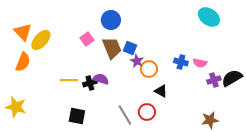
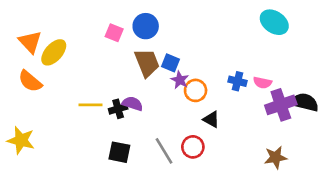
pink square: (87, 39) -> (114, 33), moved, turned -32
orange semicircle: (23, 62) -> (30, 81), turned 108
black semicircle: (232, 78) -> (304, 102), turned 45
purple cross: (214, 80) -> (281, 105), size x1.6
black square: (77, 116) -> (119, 152), moved

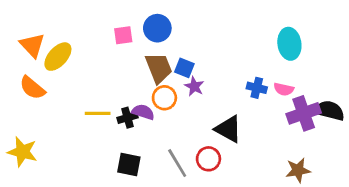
cyan ellipse: (274, 22) -> (289, 44), moved, turned 48
pink square: (114, 33) -> (123, 35), turned -30
orange circle: (196, 90) -> (164, 98), moved
black triangle: (211, 119) -> (228, 129), size x1.5

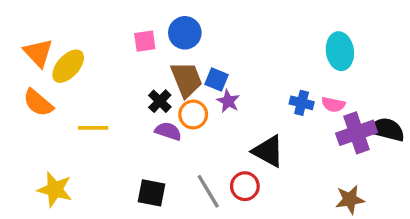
yellow line: (98, 113) -> (93, 128), moved
black cross: (127, 118) -> (160, 101), moved, turned -30
yellow star: (22, 152) -> (55, 190), moved

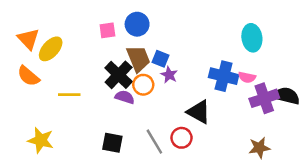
black cross: (160, 101) -> (119, 75), size x1.6
blue cross: (302, 103) -> (224, 76), size x1.6

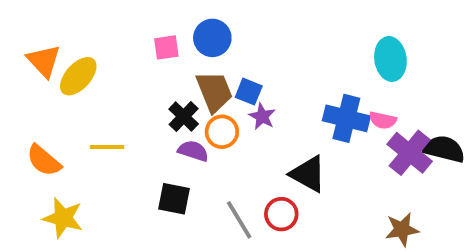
black cross: (119, 75) -> (184, 116), size x0.7
orange semicircle: (28, 76) -> (44, 160), moved
purple cross: (264, 98) -> (410, 153), turned -32
black square: (112, 143) -> (174, 199), moved

